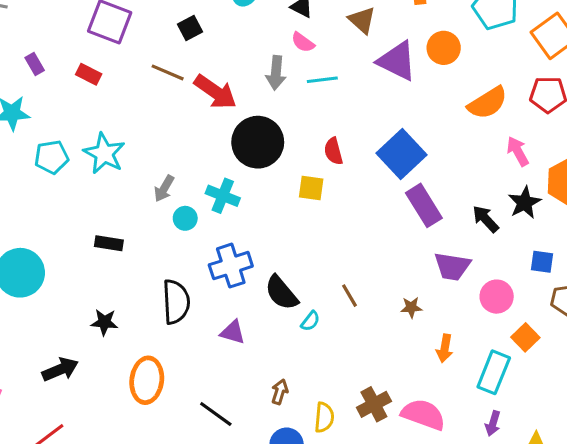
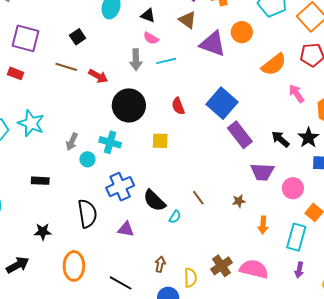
red arrow: (215, 92) -> (98, 76), size x0.7
yellow square: (311, 188) -> (160, 141), moved
black star: (525, 203) -> (308, 138), moved

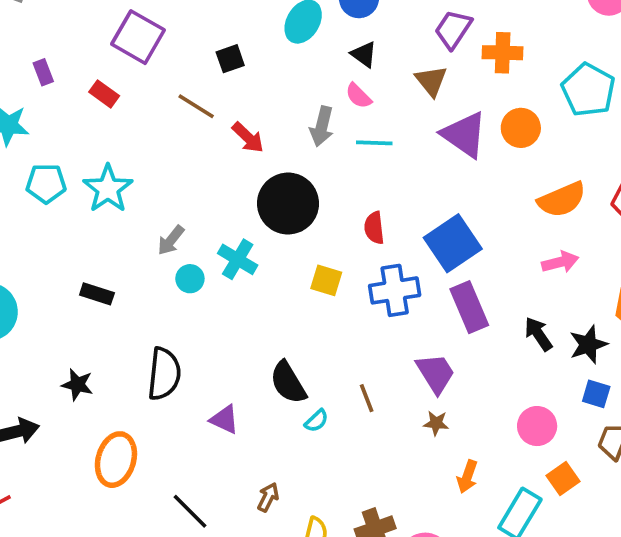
pink arrow: (296, 94) -> (560, 262), moved, turned 96
purple trapezoid: (262, 172) -> (436, 373), moved, turned -140
blue cross: (120, 187) -> (395, 290), moved

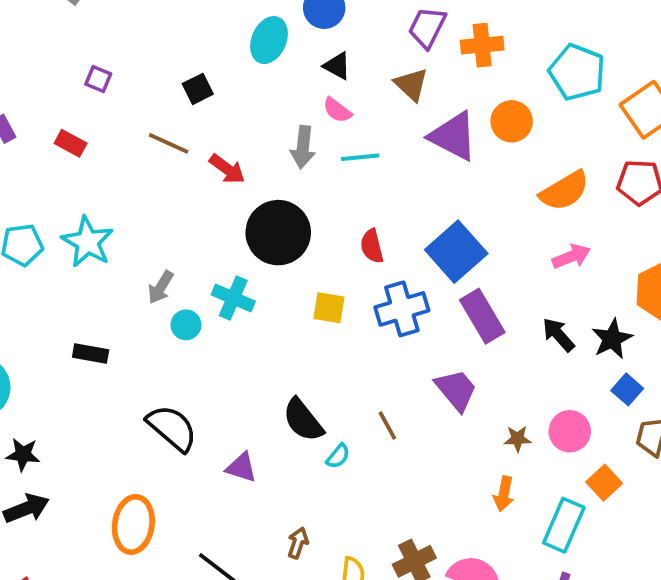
purple square: (138, 37) -> (98, 79), size x0.5
black semicircle: (164, 374) -> (172, 428), turned -48
black star: (77, 385) -> (23, 454), moved
blue square: (596, 394) -> (627, 389), turned 32
brown star: (436, 423) -> (518, 439), moved

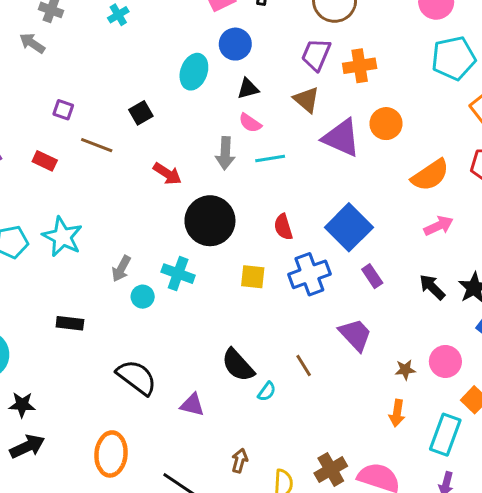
black triangle: (337, 66) -> (248, 89), turned -40
cyan pentagon: (577, 72) -> (454, 58), moved, turned -30
brown line: (169, 143) -> (97, 145), moved
purple rectangle: (482, 316) -> (372, 276), size x0.6

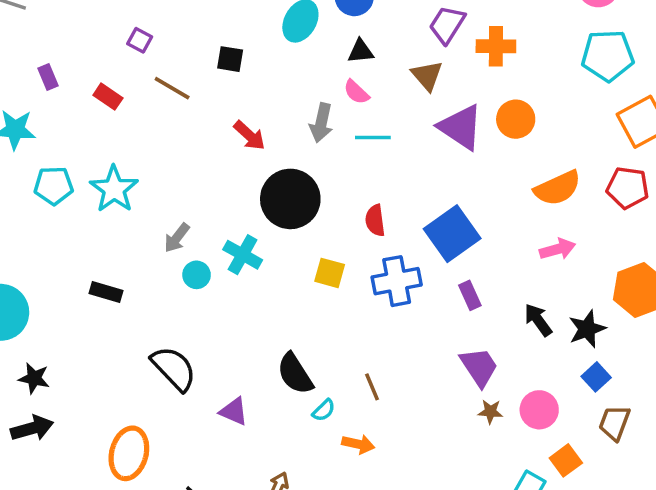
black square: (141, 113) -> (230, 59), turned 30
purple trapezoid: (355, 335) -> (479, 367), moved
orange arrow: (397, 413) -> (358, 444), moved, turned -95

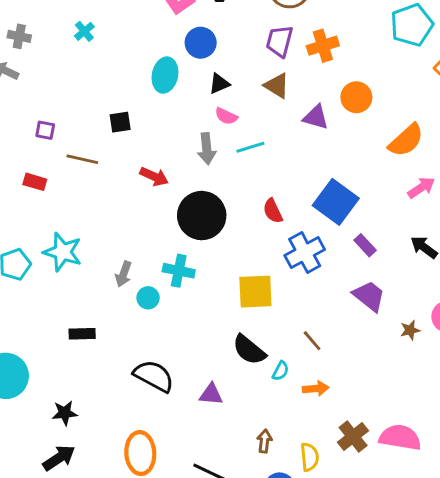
purple triangle: (461, 127) -> (316, 117), size x0.7
yellow square: (330, 273) -> (255, 292), moved, size x1.5
purple trapezoid: (479, 367) -> (369, 296), moved
black star: (34, 378) -> (65, 413), moved

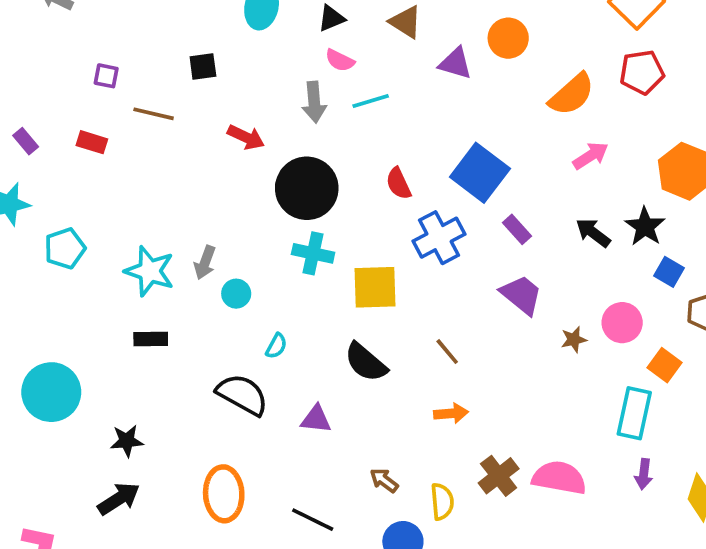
cyan star: (63, 252) -> (150, 271), moved
cyan cross: (179, 271) -> (313, 253), moved
cyan semicircle: (280, 371) -> (276, 346), moved
brown arrow: (264, 441) -> (384, 480), turned -60

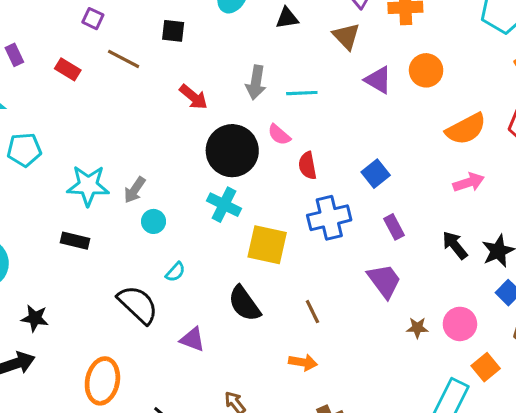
pink semicircle: (340, 60) -> (279, 135), moved
blue square: (480, 173) -> (376, 174), size x0.6
cyan star: (150, 271) -> (88, 186), turned -30

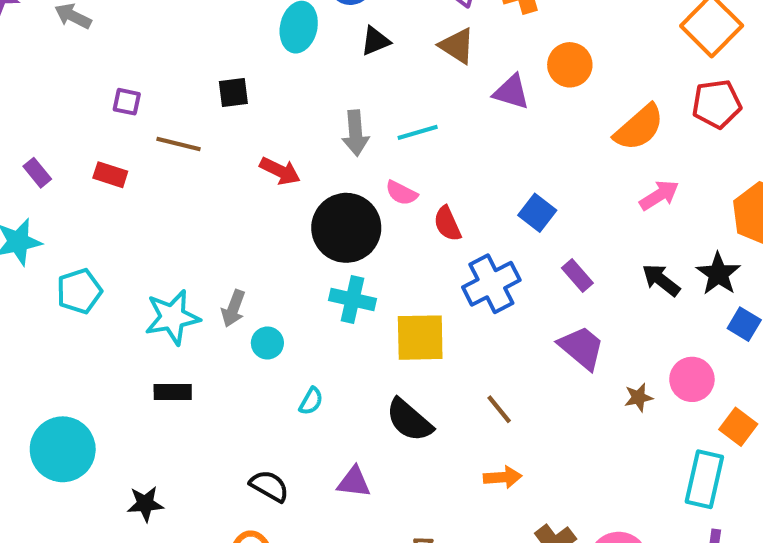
black semicircle: (138, 304) -> (269, 486), moved, size x0.7

